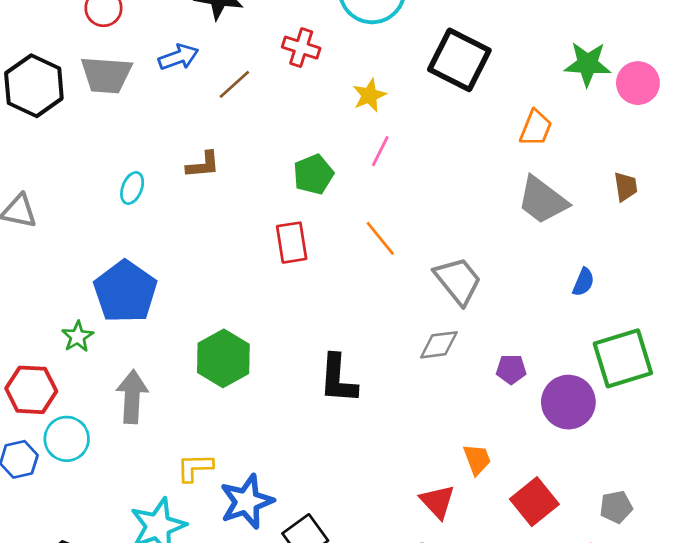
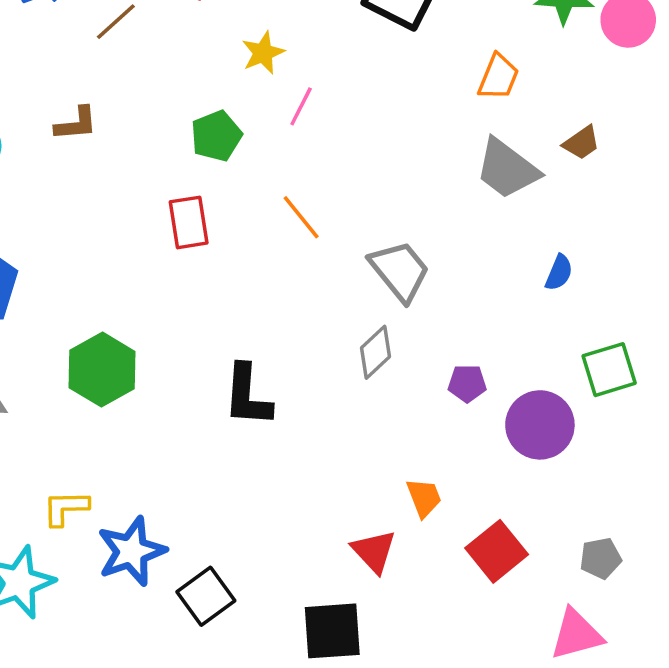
yellow star: (369, 95) -> (263, 53), moved
brown trapezoid: (626, 187) -> (581, 143), moved, turned 64
gray diamond: (439, 345) -> (376, 352), turned -36
green square: (623, 358) -> (609, 370), size x0.7

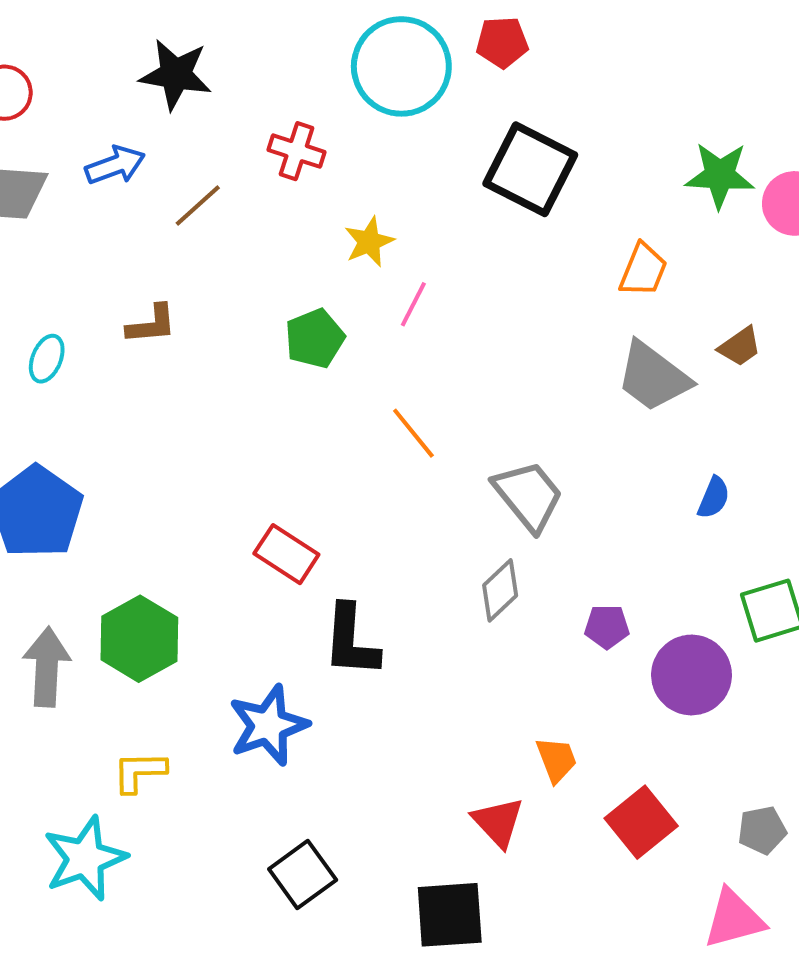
red rectangle: (189, 222) -> (286, 554), moved, turned -48
green hexagon: (102, 370) -> (139, 639), moved
blue star: (131, 551) -> (268, 725), moved

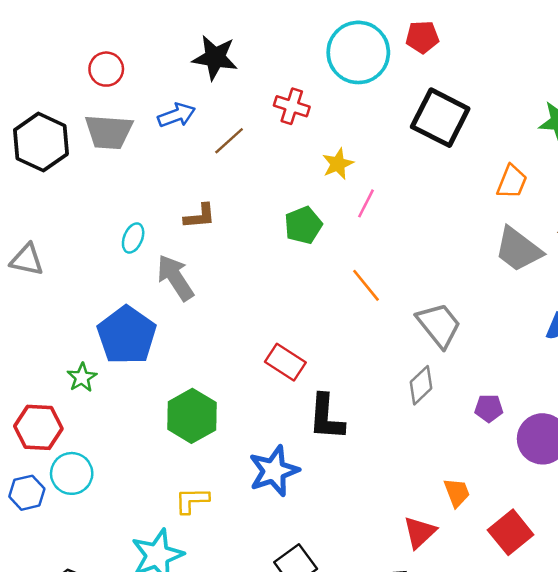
gray arrow: (47, 667) -> (175, 278), moved, turned -36
red triangle: (498, 822) -> (420, 532), turned 30

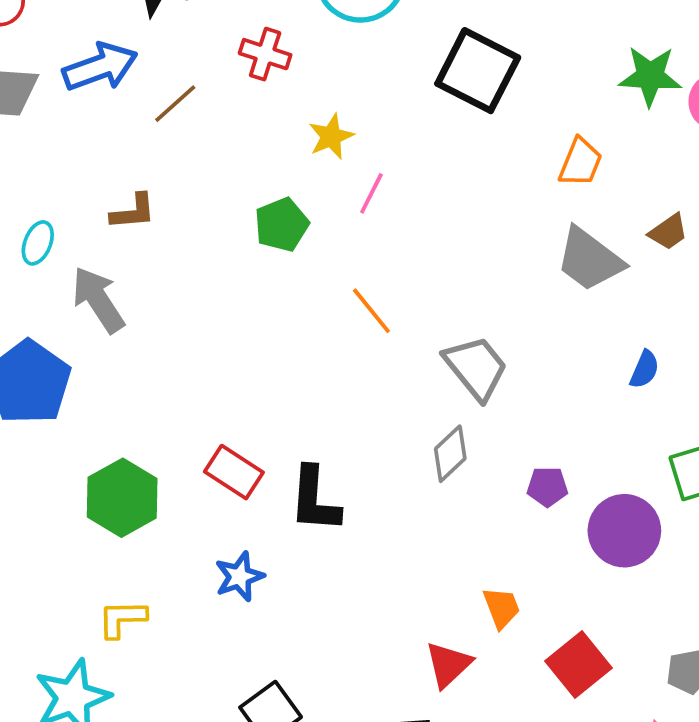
blue arrow: (177, 115) -> (100, 67), size x1.4
red rectangle: (285, 362) -> (234, 472), moved
blue star: (274, 471) -> (239, 577), size x0.7

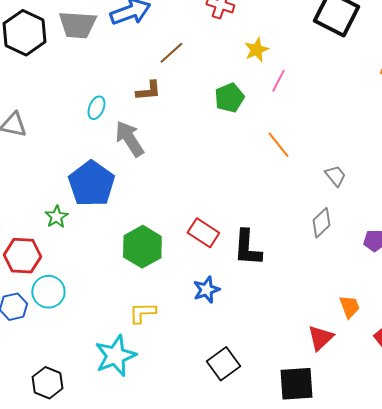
brown line: (175, 104) -> (171, 53), moved
gray trapezoid: (476, 368) -> (335, 176), size x0.6

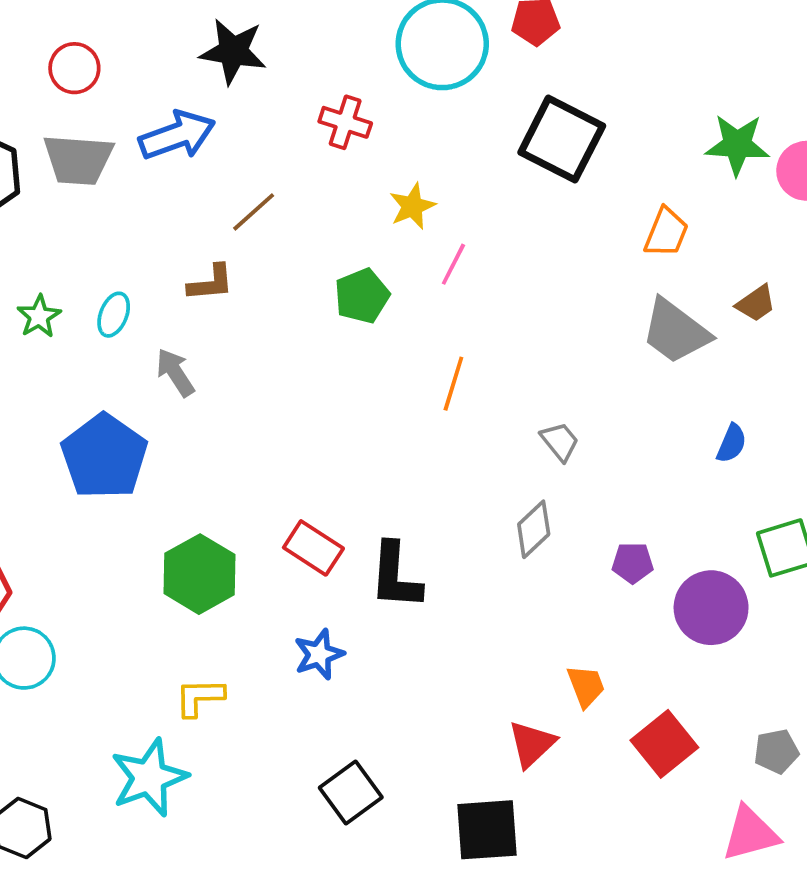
gray arrow: (129, 139) -> (175, 372), size x0.7
orange line: (278, 145) -> (453, 384), turned 56
green star: (56, 217) -> (39, 316), moved

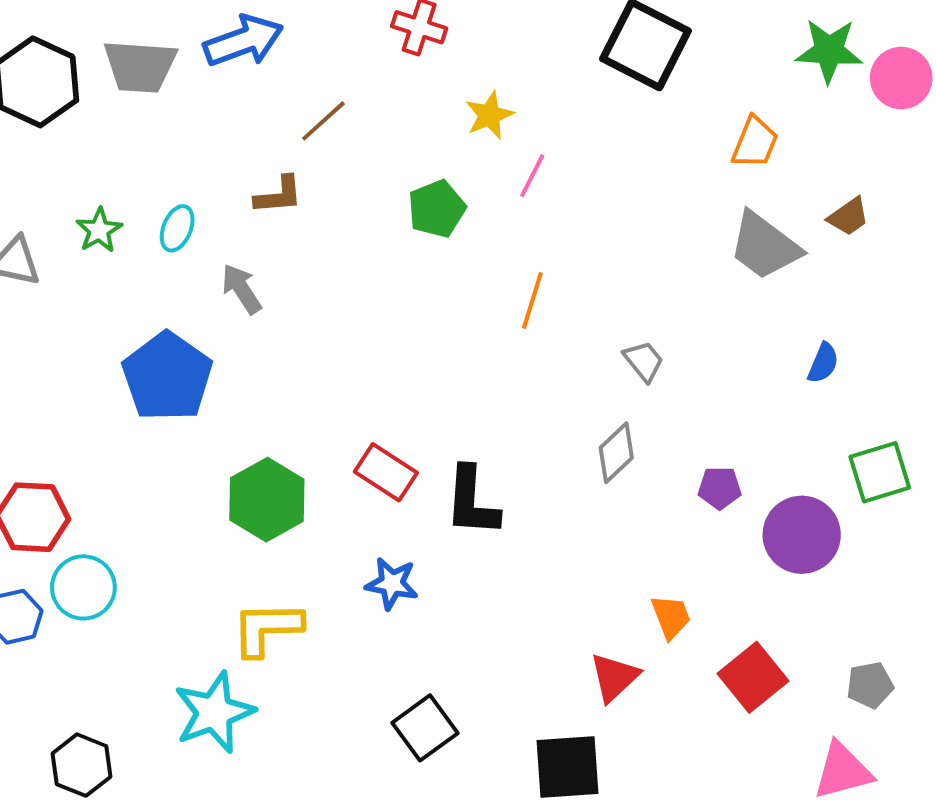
blue star: (319, 654) -> (392, 584), turned 30
yellow L-shape: (200, 697) -> (267, 628), size x1.4

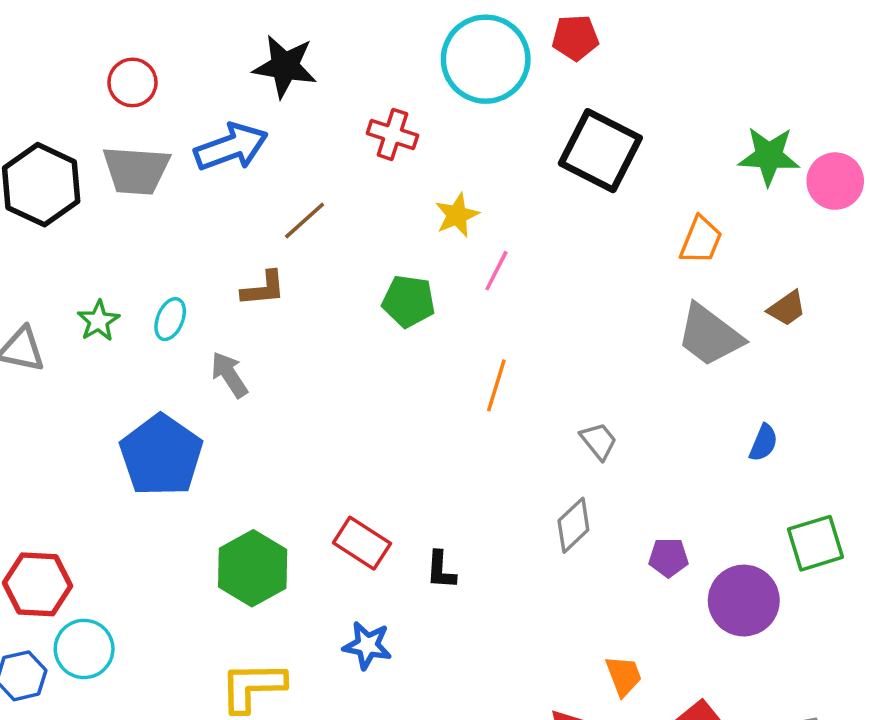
green pentagon: (437, 209) -> (409, 301), turned 30
black L-shape: (472, 502) -> (441, 570), size x0.6

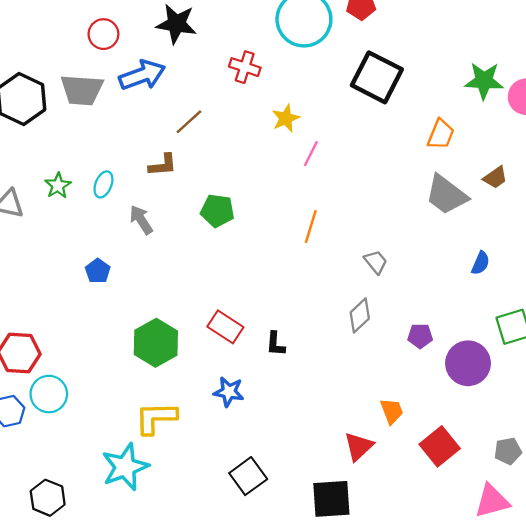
red circle: (132, 82) -> (103, 34), moved
green pentagon: (409, 301) -> (217, 211), moved
blue pentagon: (161, 455) -> (98, 271), size x0.5

